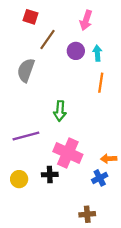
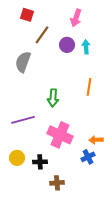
orange line: (101, 83) -> (89, 87), moved
black cross: (50, 175) -> (40, 162), moved
brown cross: (87, 214) -> (57, 183), moved

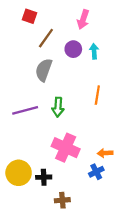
gray semicircle: (23, 62) -> (44, 70), moved
purple line: (23, 120) -> (25, 110), moved
yellow circle: (17, 158) -> (19, 173), size x1.5

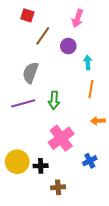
cyan arrow: (94, 51) -> (88, 62), moved
gray semicircle: (44, 70) -> (30, 73), moved
pink cross: (66, 148) -> (61, 138), turned 30
orange arrow: (105, 153) -> (98, 121), moved

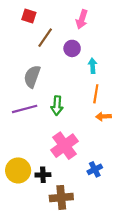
orange arrow: (98, 121) -> (103, 116), moved
brown cross: (58, 187) -> (61, 197), size x1.5

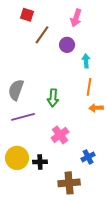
gray semicircle: (32, 77) -> (16, 90), moved
purple line: (25, 109) -> (23, 117), moved
pink cross: (65, 146) -> (60, 135), size x0.7
brown cross: (61, 197) -> (69, 183), moved

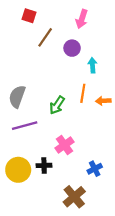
orange line: (89, 87) -> (83, 93), moved
green arrow: (53, 98) -> (57, 105), turned 30
orange arrow: (96, 108) -> (103, 101), moved
black cross: (40, 162) -> (44, 165), moved
brown cross: (69, 183) -> (74, 197), turned -35

